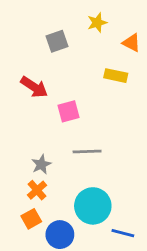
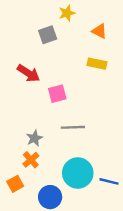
yellow star: (97, 23) -> (67, 13), moved
orange triangle: (132, 43) -> (99, 31), moved
orange square: (31, 219) -> (15, 184), moved
blue line: (123, 233) -> (109, 181), moved

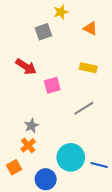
yellow rectangle: (97, 64) -> (88, 68), moved
gray line: (73, 127) -> (84, 108), moved, turned -30

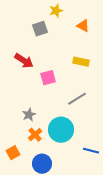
orange cross: (28, 145) -> (35, 135), moved
cyan circle: (71, 157) -> (61, 130), moved

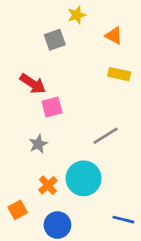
yellow rectangle: (81, 62) -> (119, 74), moved
pink square: (48, 78) -> (52, 107), moved
gray star: (29, 115) -> (38, 144), moved
blue line: (91, 151) -> (123, 220), moved

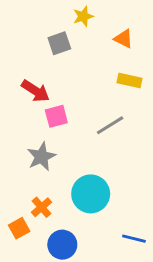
gray line: (105, 136) -> (110, 125), moved
gray star: (38, 144) -> (41, 157), size x1.4
orange cross: (48, 185) -> (41, 207), moved

